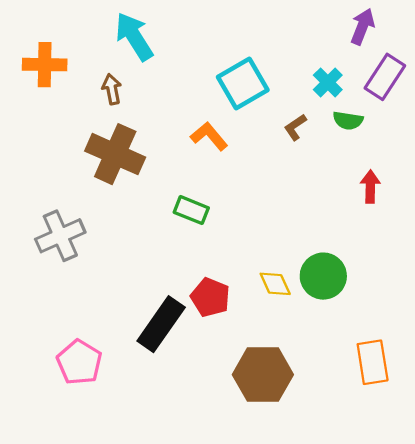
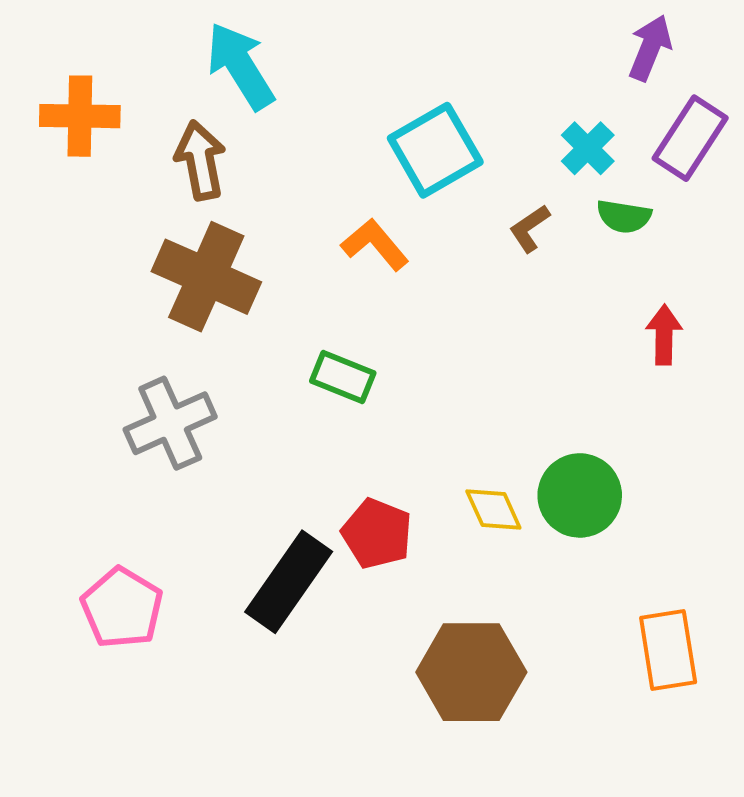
brown arrow: (112, 89) -> (200, 160), size x1.4
gray cross: (60, 236) -> (170, 423), moved
pink pentagon: (79, 362) -> (122, 608), moved

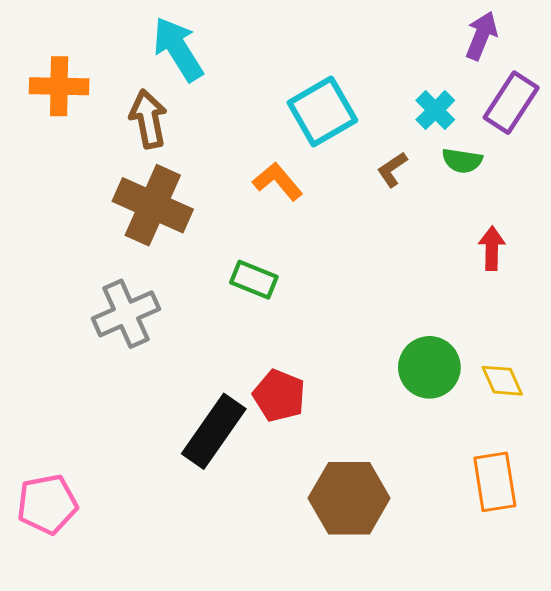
yellow diamond: (493, 510) -> (502, 381), moved
pink pentagon: (122, 608) -> (47, 504), moved, turned 30

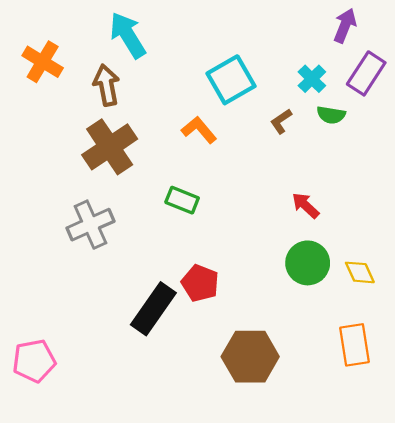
orange cross: (59, 86) -> (43, 62), turned 30
brown cross: (153, 205) -> (110, 147), turned 32
red arrow: (492, 248) -> (306, 205), moved, turned -48

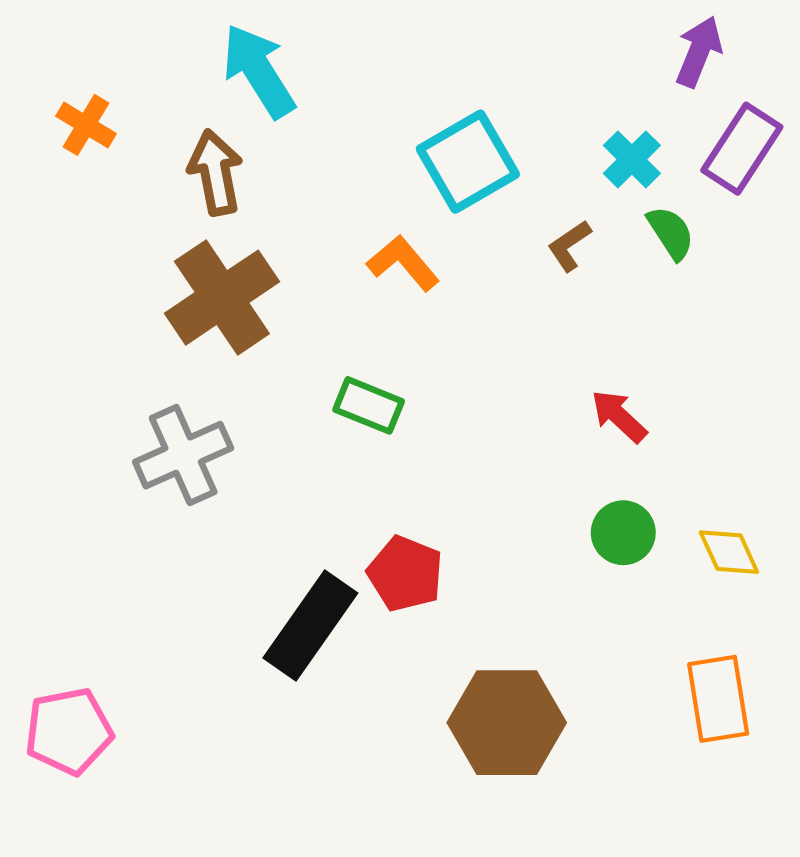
orange cross: (43, 62) -> (86, 125), size x0.7
green semicircle: (331, 115) -> (671, 233), turned -132
green circle: (308, 263) -> (623, 533), size x0.7

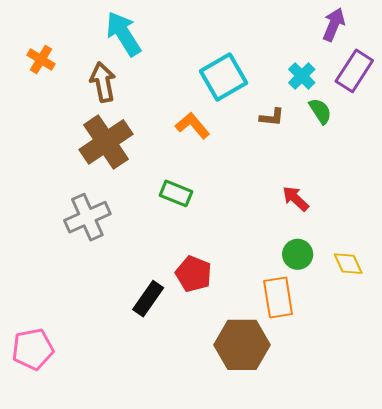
brown L-shape: (569, 246) -> (272, 117), turned -140
black rectangle: (310, 625) -> (148, 299), size x0.7
orange rectangle: (718, 699) -> (278, 298), moved

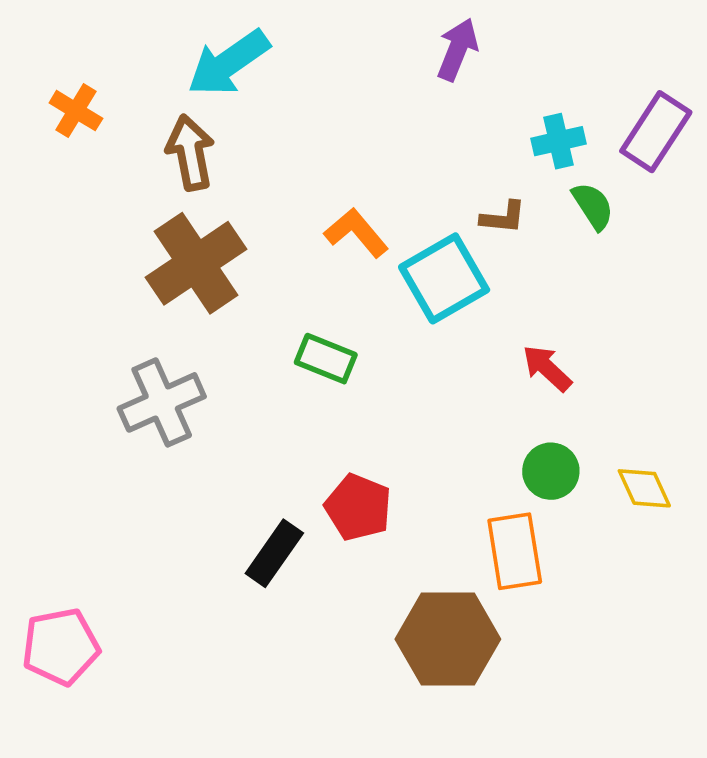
purple arrow: (334, 24) -> (457, 50), moved
cyan arrow: (123, 34) -> (228, 63), turned -93
cyan cross: (302, 76) -> (559, 141), turned 32
cyan square: (223, 77) -> (444, 278), moved

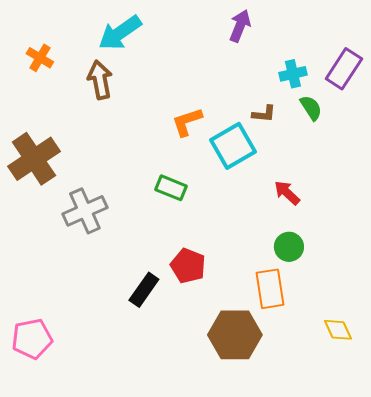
orange L-shape: (356, 233) -> (187, 122), turned -68
brown cross: (196, 263) -> (34, 159), moved
yellow diamond: (644, 488) -> (338, 330), moved

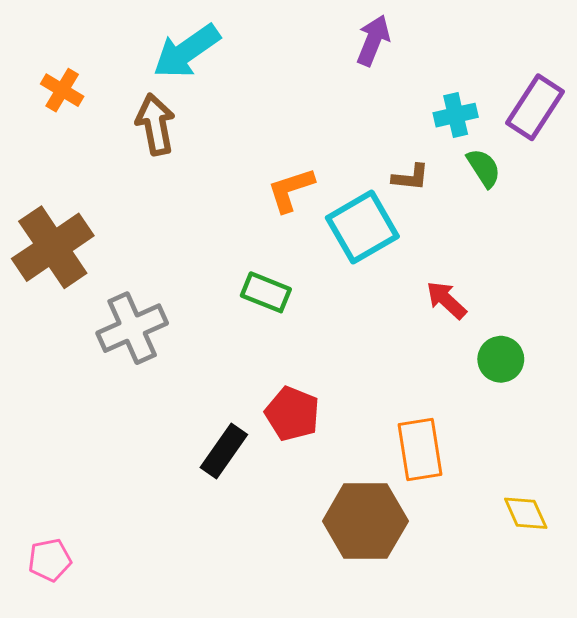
green circle: (289, 247) -> (501, 359), moved
pink pentagon: (32, 339) -> (50, 560), moved, size x0.7

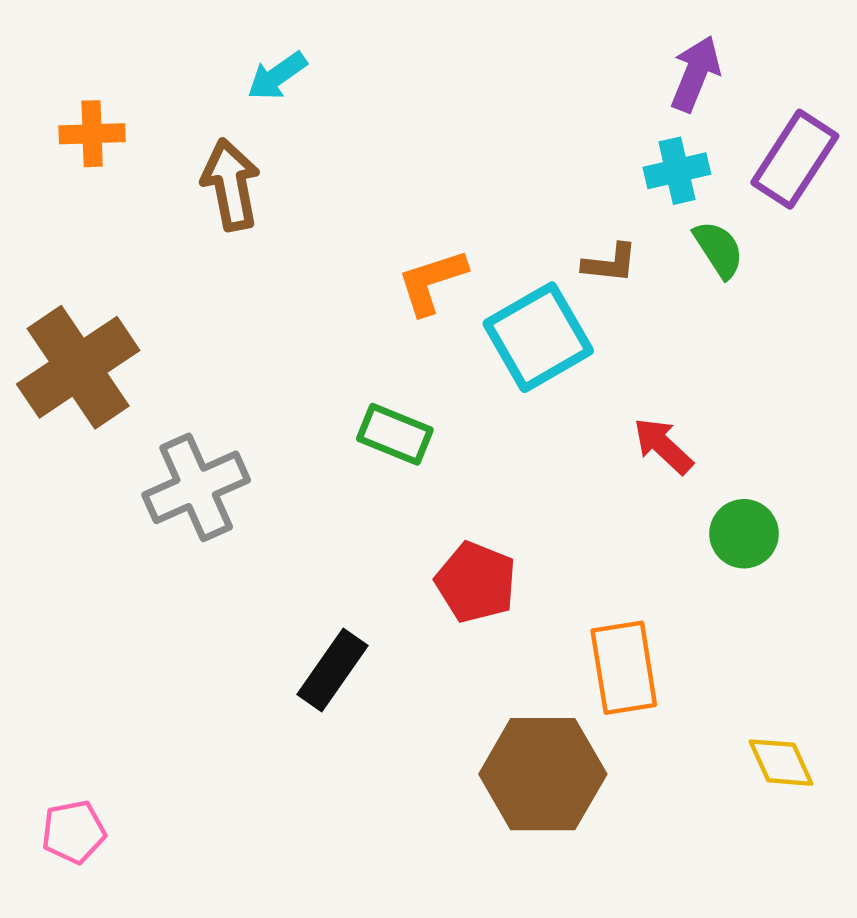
purple arrow: (373, 40) -> (695, 74), moved
cyan arrow: (187, 51) -> (277, 76), size x0.6
orange cross: (62, 90) -> (92, 134), turned -33
red pentagon: (292, 414) -> (476, 582), moved

